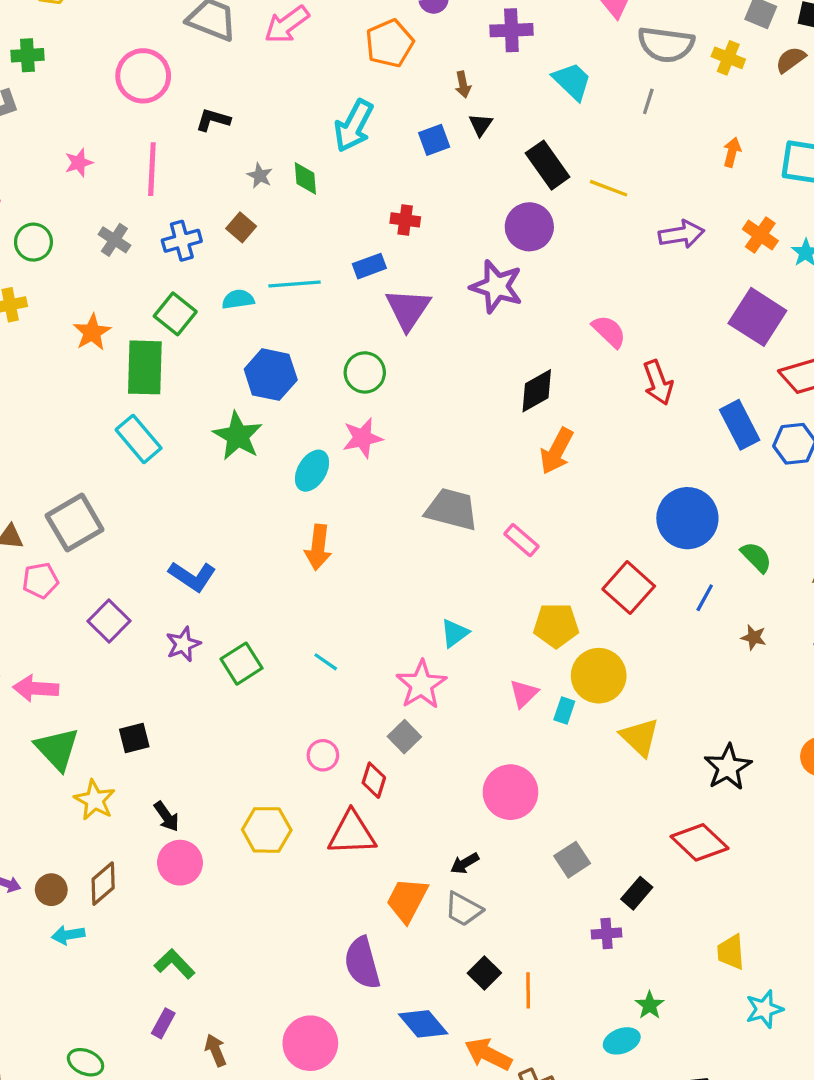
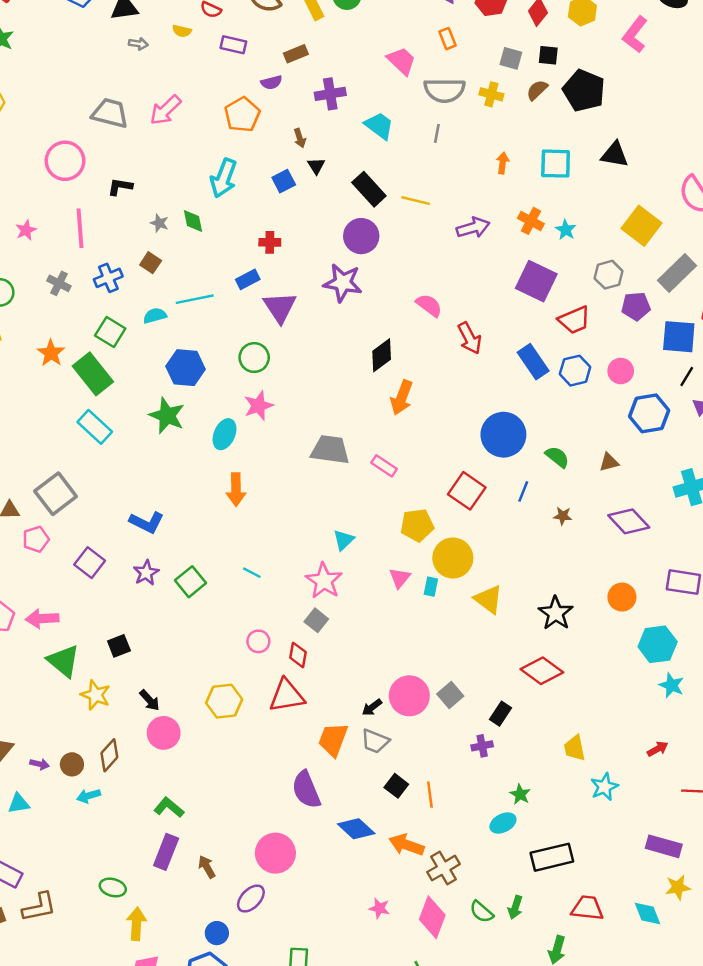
green rectangle: (145, 367) -> (93, 374), turned -33
pink circle: (510, 792) -> (409, 696), moved
purple rectangle: (163, 1023) -> (166, 852), size x1.6

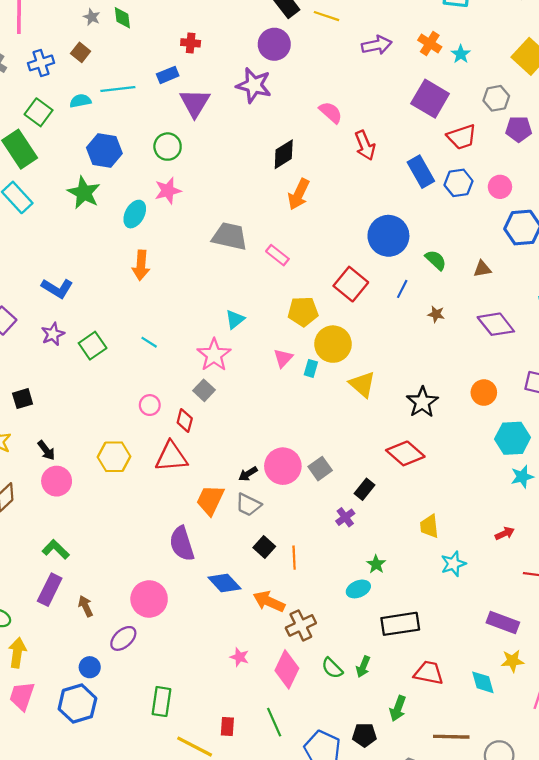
cyan star: (672, 685) -> (522, 477), turned 30
purple cross: (482, 746) -> (345, 517), turned -30

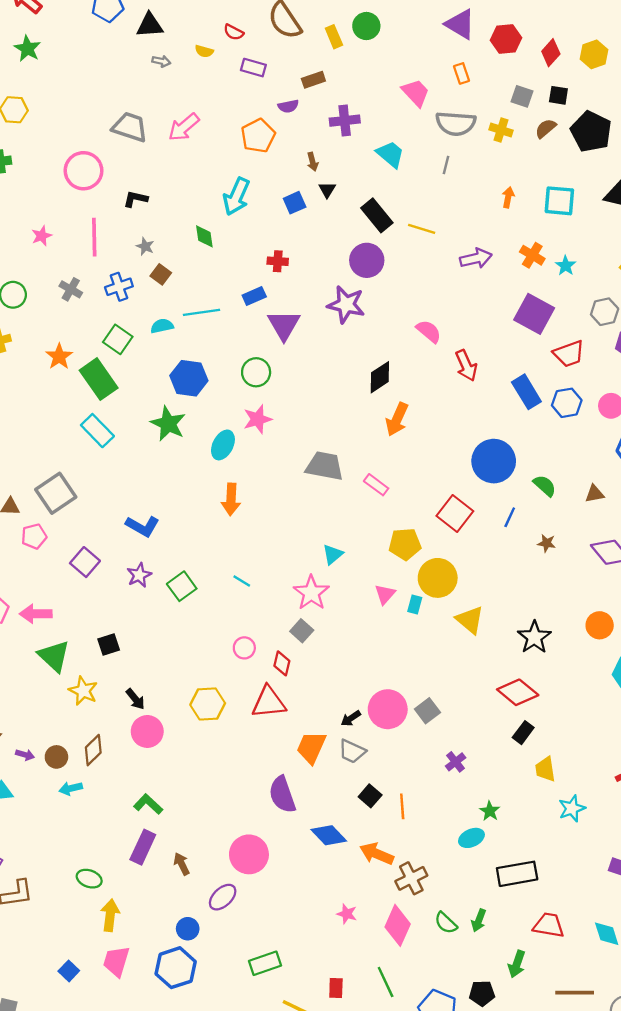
gray star: (92, 17) -> (145, 246), moved
black rectangle: (364, 489) -> (523, 733), moved
green rectangle: (161, 702) -> (265, 963), turned 64

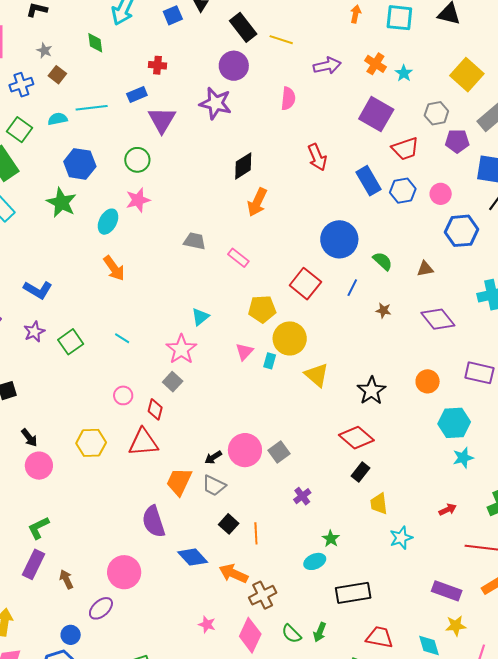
pink semicircle: (429, 331) -> (288, 98), moved, turned 55
gray trapezoid: (325, 466) -> (195, 241), size x0.7
orange arrow: (231, 499) -> (114, 268), turned -40
green L-shape: (148, 804) -> (39, 528), turned -70

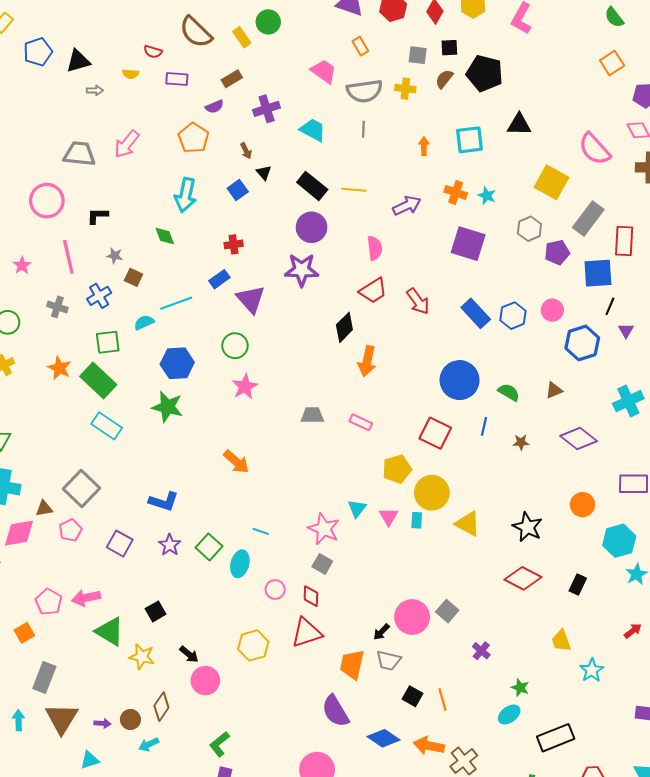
green square: (20, 130) -> (108, 342), turned -30
red trapezoid: (405, 149) -> (373, 291), moved
cyan ellipse: (108, 222) -> (240, 564), moved
cyan triangle: (200, 317) -> (357, 508), moved
black rectangle: (361, 472) -> (578, 585), moved

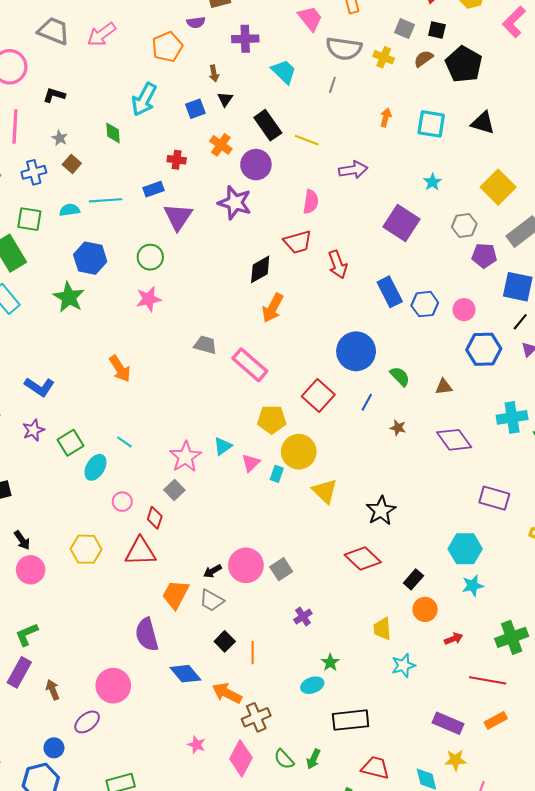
orange cross: (456, 192) -> (221, 145), moved
pink rectangle: (361, 422) -> (250, 365), size x1.6
orange circle: (582, 505) -> (425, 609), moved

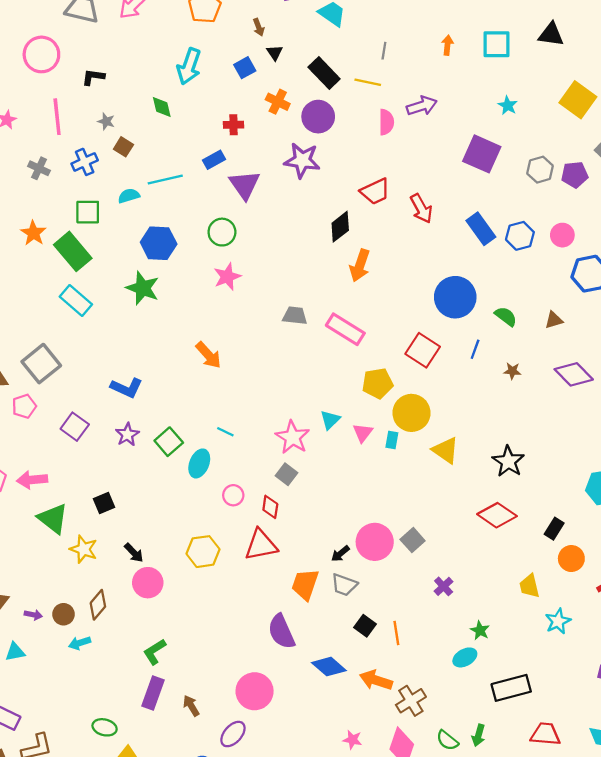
gray line: (332, 85) -> (384, 51), moved
pink semicircle: (311, 202) -> (386, 122), moved
gray hexagon: (464, 225) -> (540, 170), moved

